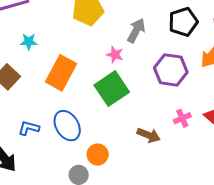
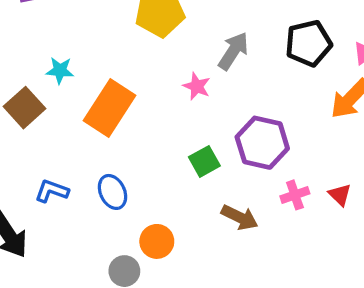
cyan star: (29, 42) -> (60, 70), moved
purple hexagon: (171, 70) -> (262, 143), moved
green square: (112, 89) -> (204, 161), moved, size x0.6
blue ellipse: (67, 126) -> (112, 192), size x0.7

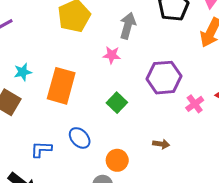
green square: (204, 161) -> (117, 103), moved
brown arrow: (240, 217) -> (161, 144), moved, size x0.7

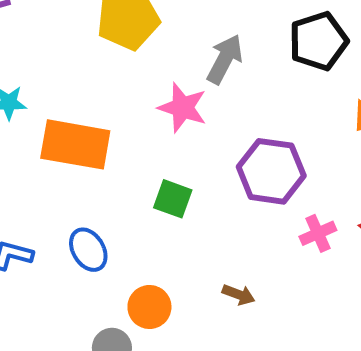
pink star: (112, 55) -> (183, 108), size x1.4
orange rectangle: (61, 86) -> (75, 144), turned 72
green square: (117, 103) -> (173, 199), turned -36

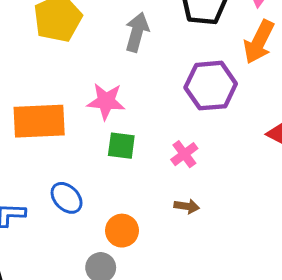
pink star: (183, 108) -> (106, 101), moved
purple hexagon: (271, 171) -> (211, 86), moved
pink cross: (318, 233) -> (184, 154), moved

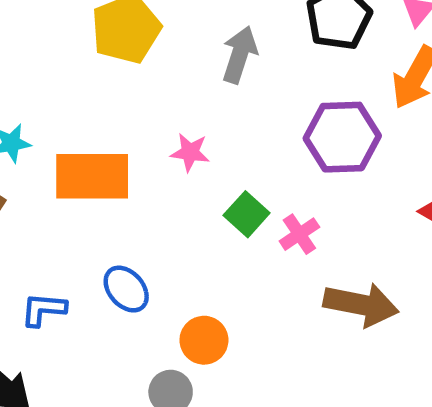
pink star: (106, 101) -> (190, 152), size x0.7
green square: (121, 146) -> (247, 214), moved, turned 32
brown arrow: (187, 206) -> (361, 304), moved, size x2.0

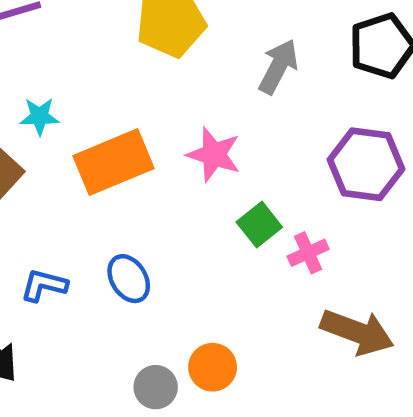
pink star: (190, 152) -> (214, 155), size x1.4
orange rectangle: (92, 176) -> (113, 162), turned -32
orange circle: (204, 340) -> (213, 367), moved

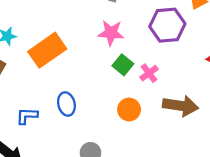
pink star: (214, 155) -> (111, 33), moved
blue ellipse: (129, 279) -> (66, 104), turned 30
orange circle: (213, 367) -> (129, 110), moved

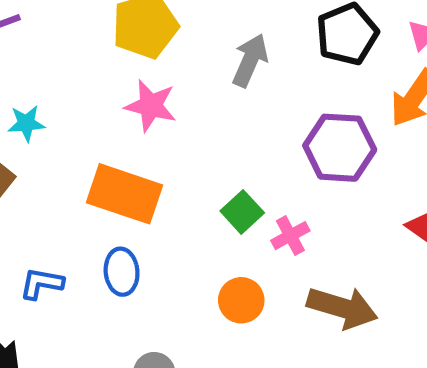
pink star: (111, 33) -> (151, 106), moved
orange rectangle: (47, 50) -> (124, 194), moved, turned 45

